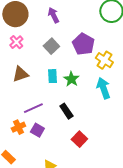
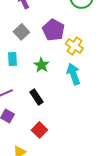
cyan rectangle: (52, 76) -> (12, 59), moved
red square: (79, 139) -> (39, 130), moved

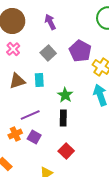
green star: (41, 65) -> (65, 95), moved
black rectangle: (36, 97) -> (63, 118), turned 35

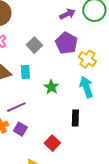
purple arrow: (50, 22) -> (67, 14), moved, turned 91
black rectangle: (63, 118) -> (75, 118), moved

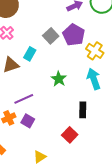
gray square: (34, 45) -> (51, 36), moved
cyan rectangle: (25, 72) -> (30, 54), moved, turned 32
red square: (52, 143) -> (70, 135), moved

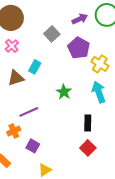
gray square: (51, 36) -> (52, 34), moved
purple square: (28, 121) -> (33, 146), moved
red square: (70, 135) -> (88, 148), moved

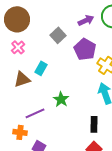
green star: (64, 92) -> (61, 99), moved
orange cross: (14, 131) -> (20, 132), turned 32

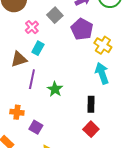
pink cross: (18, 47) -> (32, 27), moved
green star: (61, 99) -> (55, 89), moved
purple line: (35, 113) -> (32, 79), moved, turned -54

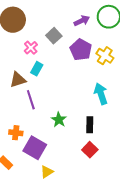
yellow cross: (103, 45) -> (105, 56), moved
purple line: (32, 79) -> (31, 100), turned -30
green star: (55, 89) -> (59, 120), moved
purple square: (36, 127) -> (35, 148), size x1.6

